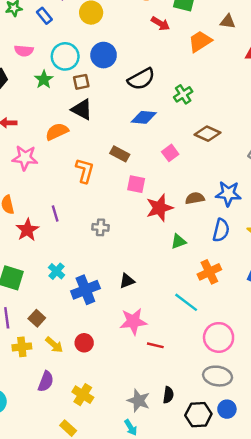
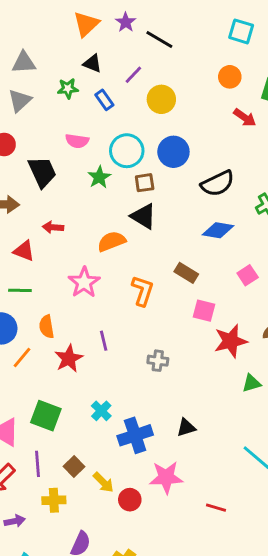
pink star: (25, 158) -> (84, 282), moved, turned 30
pink star: (133, 321) -> (166, 477), moved
yellow arrow: (54, 345) -> (103, 482), moved

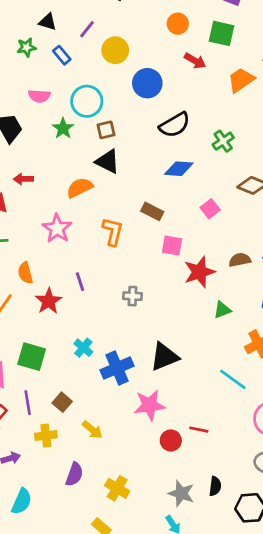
blue circle: (173, 152) -> (147, 83), moved
black triangle: (186, 428) -> (164, 357), size x1.6
yellow arrow: (103, 482) -> (92, 430), moved
red circle: (130, 500) -> (171, 440), moved

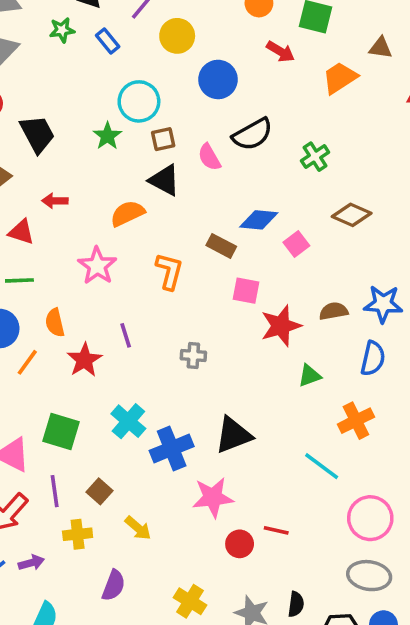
pink semicircle: (39, 96) -> (209, 157), moved, turned 55
blue diamond: (179, 169) -> (259, 220), moved
cyan cross: (83, 348) -> (128, 421), size x1.4
yellow cross: (117, 488) -> (190, 601), moved

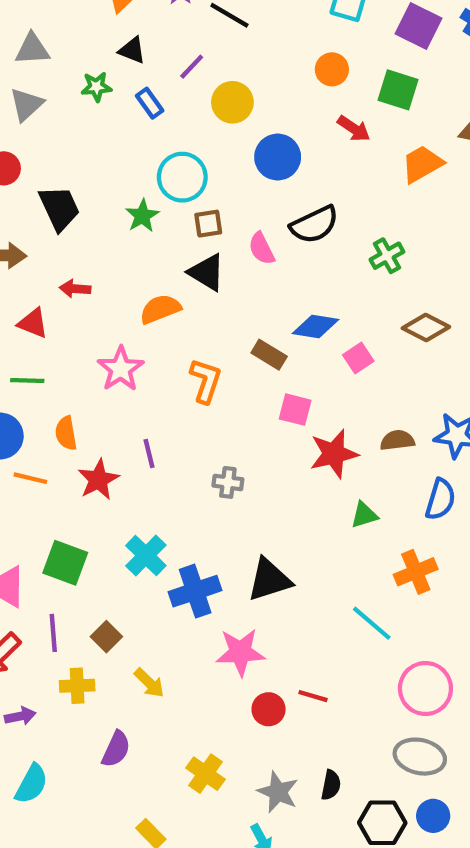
orange line: (27, 362) -> (30, 478), turned 64

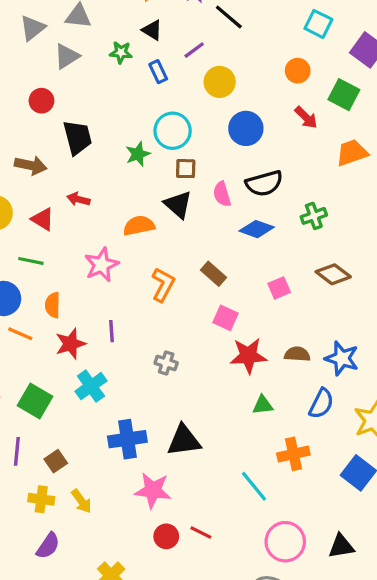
blue diamond: (315, 327) -> (257, 229), moved
cyan cross: (146, 556) -> (91, 386), moved
yellow cross: (77, 686) -> (41, 499), moved

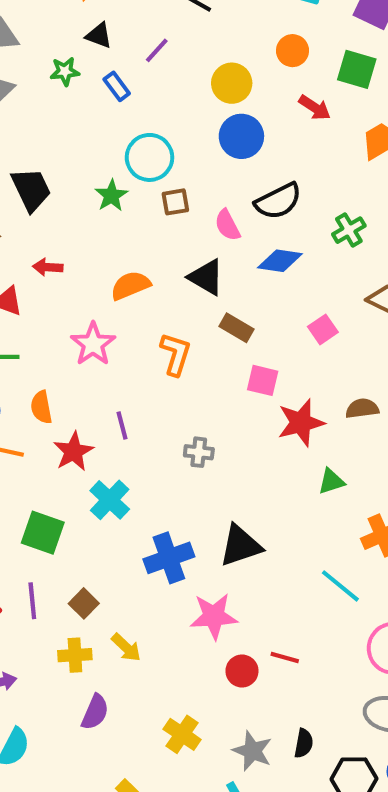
yellow circle: (220, 82) -> (232, 83), moved
black triangle: (178, 205) -> (206, 277), moved

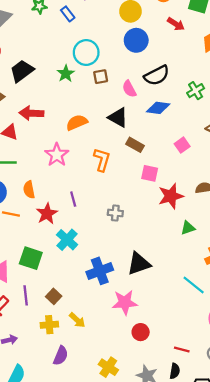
black trapezoid: (31, 190) -> (22, 71), turned -100
red arrow: (48, 267) -> (31, 113), size x1.5
red line: (285, 657) -> (182, 349), moved

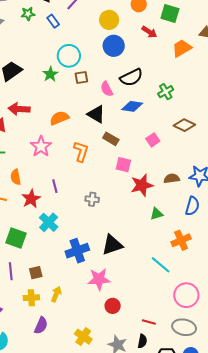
brown square: (54, 296) -> (36, 273), turned 32
yellow arrow: (77, 320) -> (56, 294), turned -112

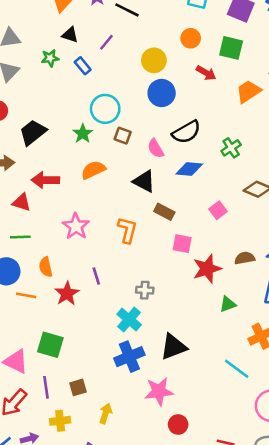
brown square: (81, 78) -> (123, 136), turned 32
orange semicircle: (59, 118) -> (93, 170), moved
cyan cross: (49, 222) -> (129, 319), moved
yellow cross: (31, 298) -> (60, 421), moved

